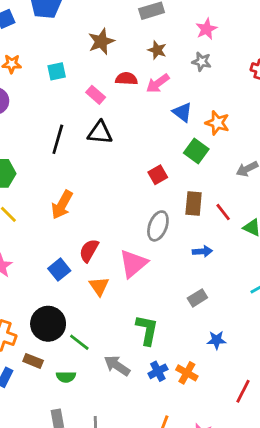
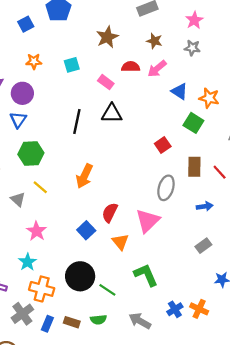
green L-shape: (147, 330) -> (146, 275), moved, turned -30
brown rectangle: (33, 361) -> (72, 322), moved
gray arrow: (117, 366) -> (140, 321), moved

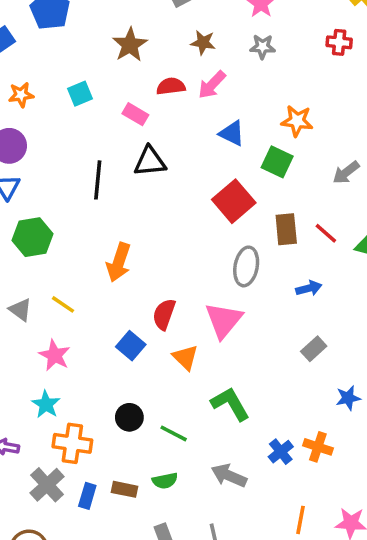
blue triangle: (179, 91) -> (232, 133), moved
red square: (163, 145) -> (234, 201), size x1.6
yellow line: (40, 187) -> (63, 304), moved
black circle: (80, 276) -> (129, 417), size x0.6

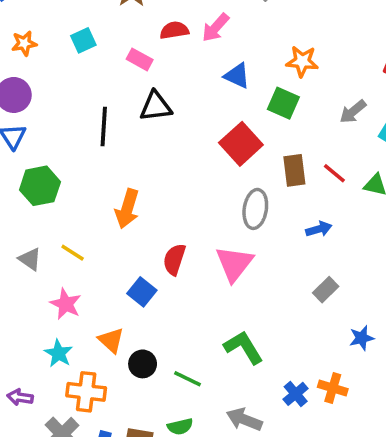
orange triangle: (185, 357) -> (111, 340), moved

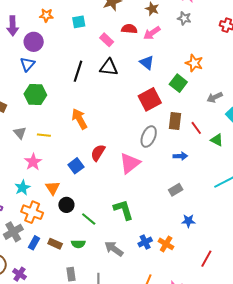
blue triangle: (237, 76) -> (147, 63), moved
orange arrow: (127, 209) -> (79, 119), turned 120
yellow line: (73, 253) -> (44, 135), turned -40

